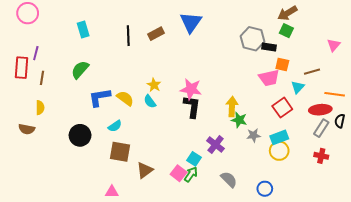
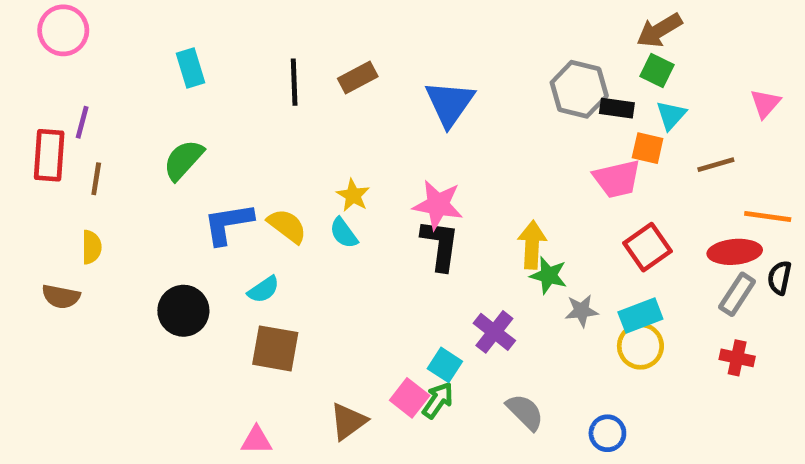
blue triangle: (191, 22) -> (450, 103), moved
cyan triangle: (298, 87) -> (671, 115), moved
brown triangle: (145, 170) -> (348, 421), moved

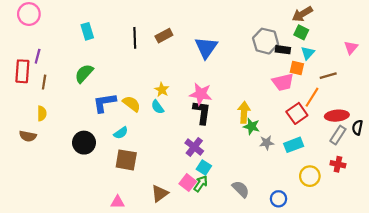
orange line: (768, 216) -> (312, 97), moved, turned -66
purple cross: (494, 332) -> (194, 147), moved
yellow circle: (640, 346) -> (310, 176), moved

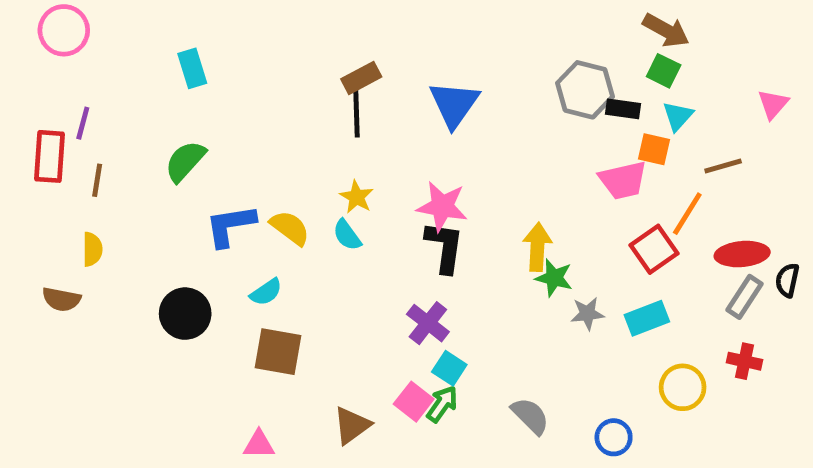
brown arrow: (302, 14) -> (666, 30), turned -120
black line: (135, 38) -> (357, 114), moved

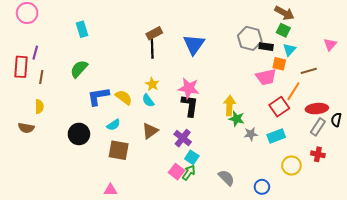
brown triangle: (352, 425) -> (150, 131), moved

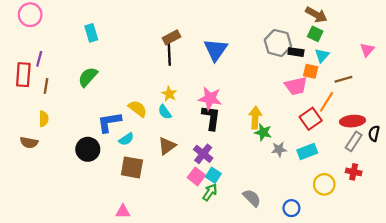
blue L-shape: (98, 96) -> (109, 122), moved
pink square: (177, 172) -> (196, 176), moved

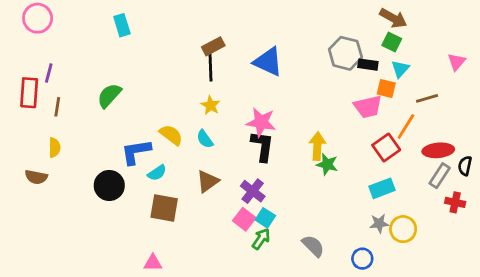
cyan rectangle: (91, 33) -> (122, 25), moved
blue triangle: (216, 50) -> (268, 62), turned -40
yellow star: (169, 94) -> (210, 105), moved
gray star: (279, 149) -> (379, 223), moved
red cross: (354, 172) -> (455, 202), moved

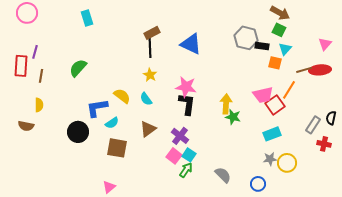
pink trapezoid: (368, 107) -> (263, 95), moved
red ellipse: (438, 150) -> (320, 70), moved
pink triangle: (153, 263) -> (109, 187), turned -40

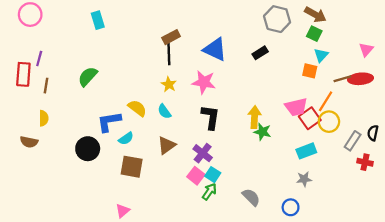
gray hexagon: (246, 38) -> (277, 19), moved
black rectangle: (262, 46) -> (260, 53), moved, turned -40
pink star: (186, 87) -> (204, 82), moved
yellow circle: (287, 163) -> (329, 122), moved

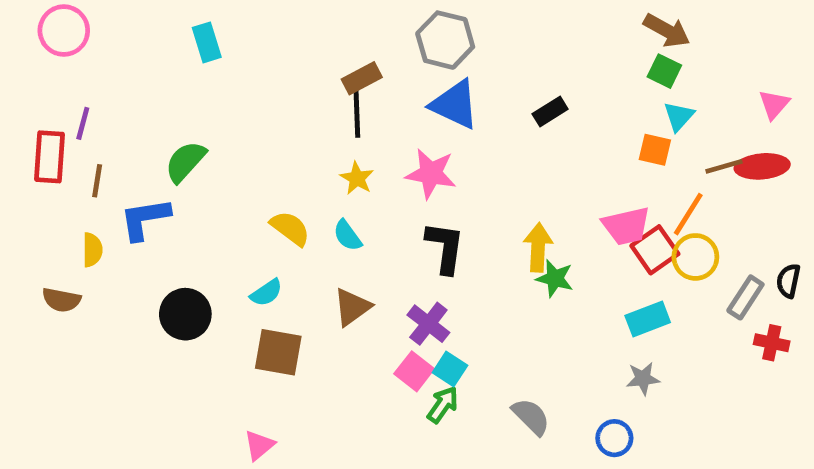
gray hexagon: (277, 19) -> (445, 40), moved
blue L-shape: (109, 122) -> (145, 219), moved

